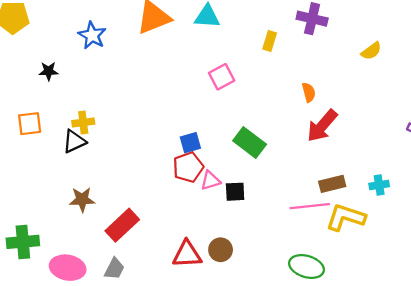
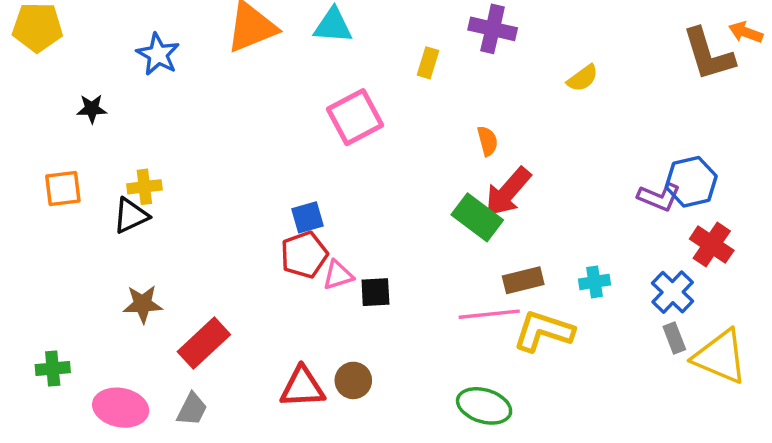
pink square: (222, 77) -> (355, 117), size x1.4
green rectangle: (250, 143) -> (477, 217), moved
green cross: (23, 242) -> (53, 369), size x0.7

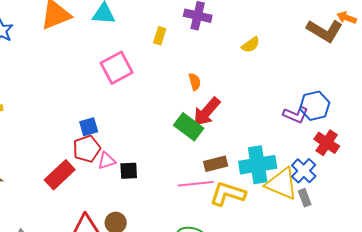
brown L-shape: (708, 54) -> (325, 31), turned -42
cyan cross: (594, 282) -> (258, 165), size x2.0
red rectangle: (204, 343) -> (60, 175), moved
yellow triangle: (720, 357) -> (282, 184), moved

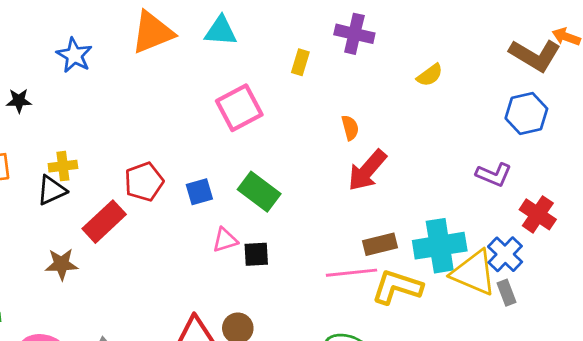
blue hexagon: (315, 106) -> (526, 113), moved
green rectangle: (189, 127) -> (259, 192), moved
red pentagon: (87, 149) -> (144, 182), moved
red rectangle: (60, 175) -> (104, 222), moved

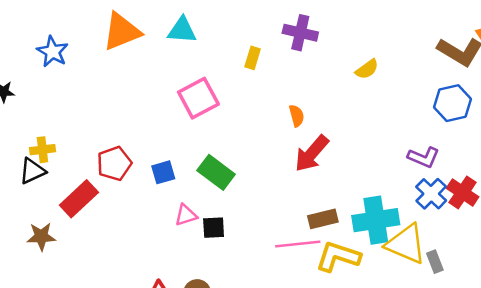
blue cross: (505, 254) -> (431, 194), moved

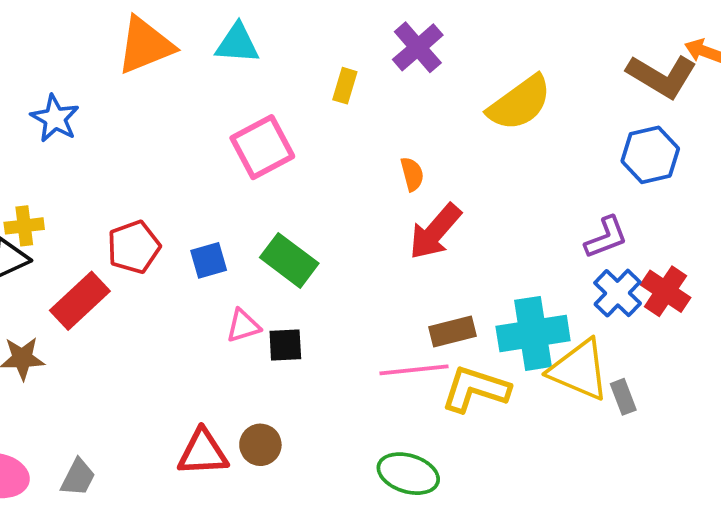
purple cross: (300, 33) -> (418, 47), turned 36
blue star: (53, 52) -> (55, 118), moved
yellow semicircle: (367, 69) -> (520, 103), size x1.8
purple L-shape: (424, 157) -> (606, 237), turned -44

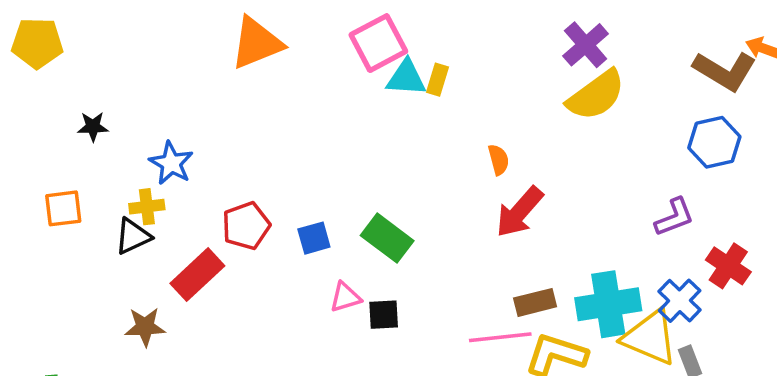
cyan triangle: (237, 43) -> (406, 78), moved
purple cross: (418, 47) -> (586, 45), moved
blue star: (55, 118) -> (171, 163), moved
pink square: (262, 147) -> (378, 43), moved
blue cross: (618, 293) -> (680, 301), moved

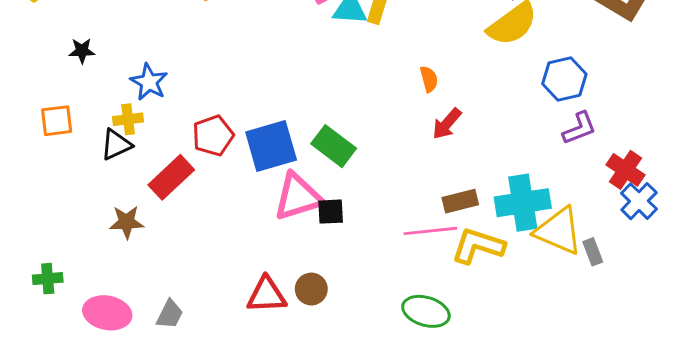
blue hexagon: (714, 142) -> (564, 79), moved
red arrow: (519, 212) -> (447, 124), size x0.7
blue square: (314, 238) -> (271, 146), size x1.8
pink triangle: (345, 297) -> (298, 197), size x1.8
blue cross: (680, 301) -> (639, 201), moved

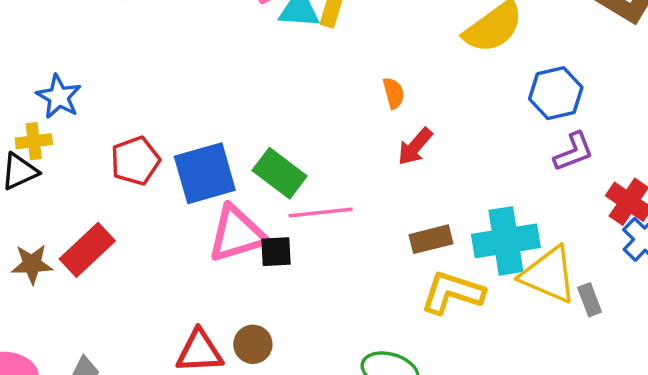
red rectangle: (171, 177) -> (87, 250), moved
pink line: (430, 231) -> (321, 212), moved

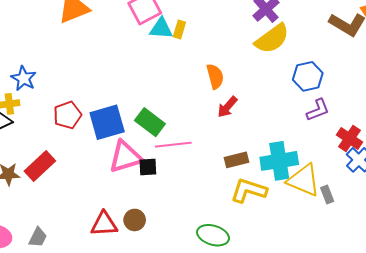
orange semicircle: (394, 93) -> (215, 76), size x1.4

